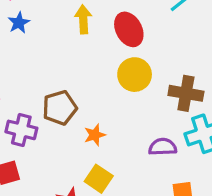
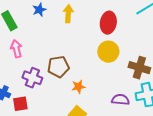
yellow arrow: (83, 19) -> (68, 14), moved
red ellipse: (129, 29) -> (108, 23), turned 30

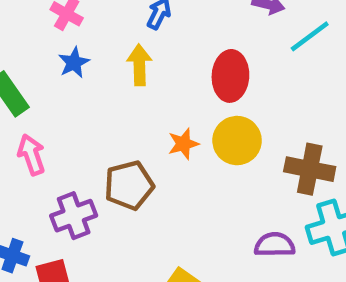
purple cross: (32, 78) -> (74, 216), turned -36
orange star: (78, 87) -> (183, 144), moved

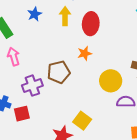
red ellipse: (230, 76) -> (91, 24), moved
yellow circle: (237, 141) -> (111, 81), moved

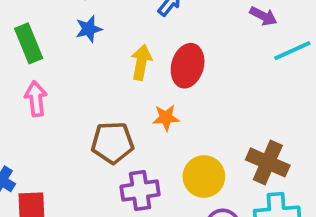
yellow arrow: (65, 16) -> (141, 62), moved
purple cross: (32, 86) -> (140, 191), moved

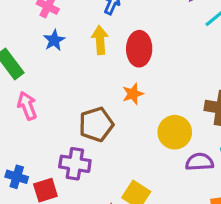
yellow arrow: (141, 62) -> (100, 40), moved
purple cross: (140, 191) -> (75, 164), moved, turned 32

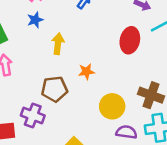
yellow arrow: (100, 40) -> (58, 44), moved
red ellipse: (139, 49) -> (130, 40), moved

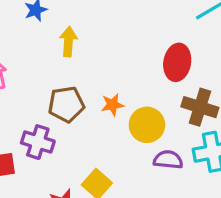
red ellipse: (130, 40) -> (177, 62), moved
orange star: (86, 72) -> (112, 105), moved

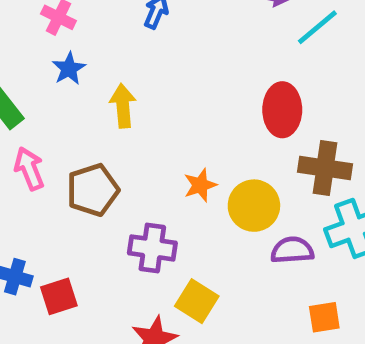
brown pentagon: (66, 104) -> (93, 190), moved
purple cross: (38, 142) -> (152, 248), moved

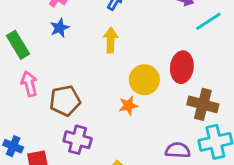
yellow arrow: (123, 106) -> (111, 40), moved
yellow circle: (254, 206) -> (144, 80), moved
purple cross: (152, 248) -> (78, 140), moved

